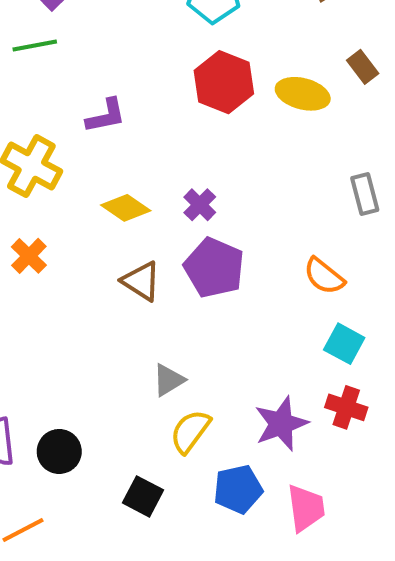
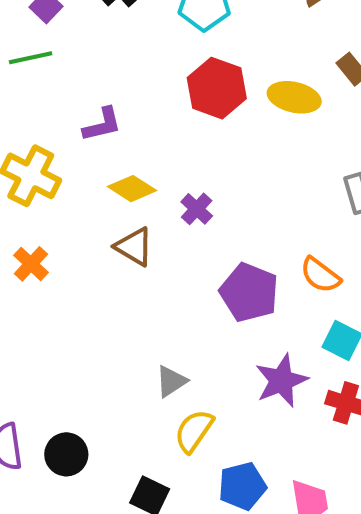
yellow diamond: (126, 208) -> (132, 189), moved
purple pentagon: (214, 268) -> (249, 292), moved
brown triangle: (141, 281) -> (134, 247), moved
purple star: (281, 424) -> (281, 381), moved

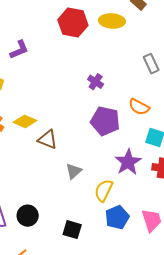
yellow diamond: (132, 189) -> (25, 121), moved
purple cross: (197, 209) -> (96, 82), moved
brown triangle: (134, 247) -> (48, 139), moved
yellow semicircle: (194, 431) -> (104, 190), moved

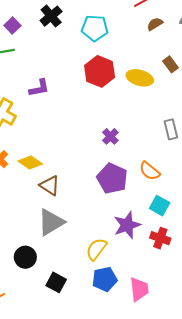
gray triangle: (74, 171) -> (51, 222), moved, size x1.6
black circle: (28, 216) -> (25, 257), moved

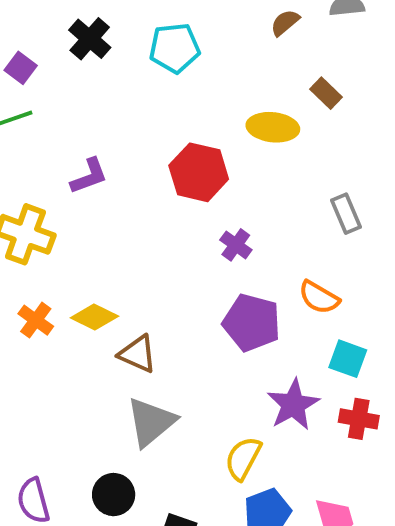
red hexagon: (100, 71) -> (199, 172), moved

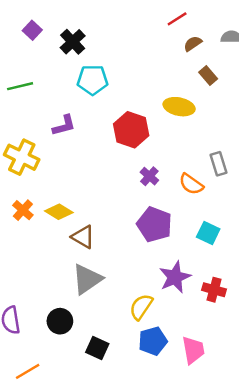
cyan pentagon: (175, 48) -> (93, 80), moved
purple square: (21, 68) -> (32, 30), moved
brown rectangle: (326, 93) -> (208, 76), moved
orange semicircle: (319, 297) -> (191, 184), moved
cyan square: (348, 359) -> (208, 233), moved

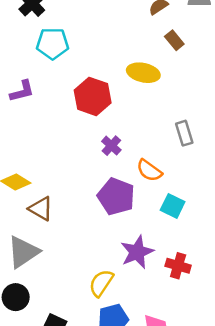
orange semicircle: (191, 184) -> (149, 170), moved
gray triangle: (87, 279) -> (23, 252), moved

